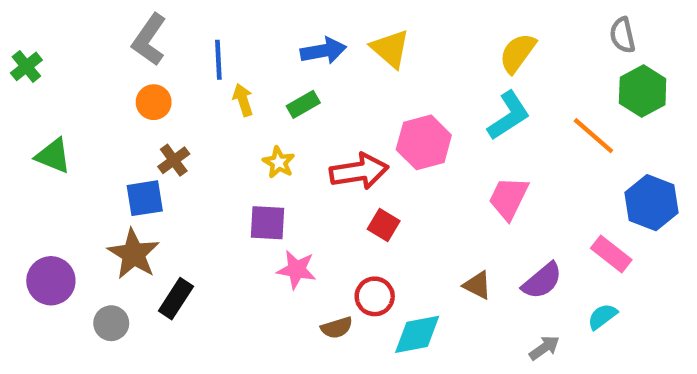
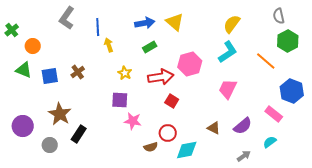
orange circle: (154, 102) -> (33, 46), moved
green rectangle: (303, 104) -> (150, 47), moved
blue square: (145, 198) -> (50, 76), moved

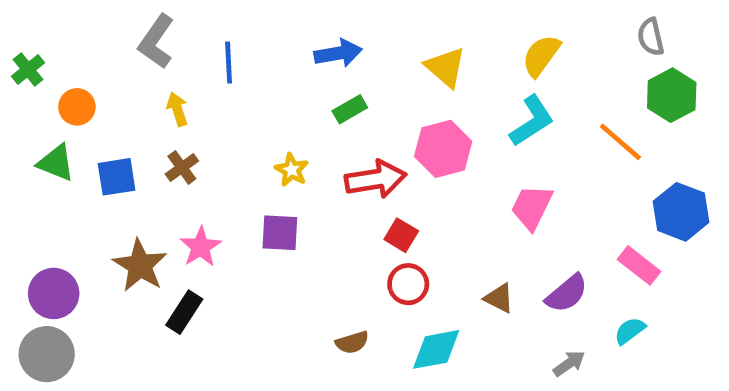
yellow triangle: (175, 22) -> (445, 67), moved
yellow arrow: (109, 45) -> (177, 109), moved
pink star: (133, 121) -> (201, 247), moved, turned 30
red circle: (168, 133) -> (408, 284), moved
gray circle: (50, 145) -> (47, 354), moved, size x1.5

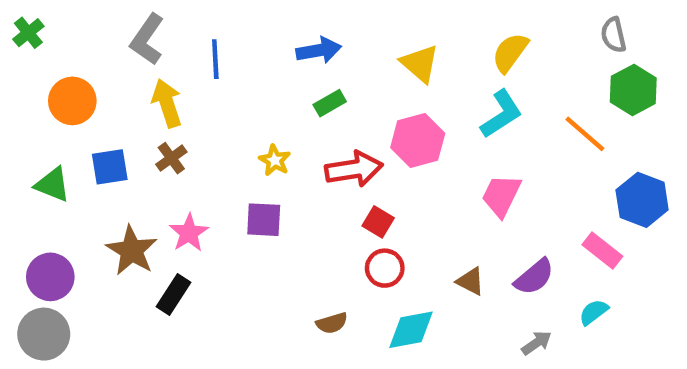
green cross: (28, 70) -> (28, 33), moved
orange circle: (77, 107) -> (72, 101), size x1.4
yellow arrow: (177, 109) -> (167, 103), size x1.5
green triangle: (56, 163) -> (53, 184), moved

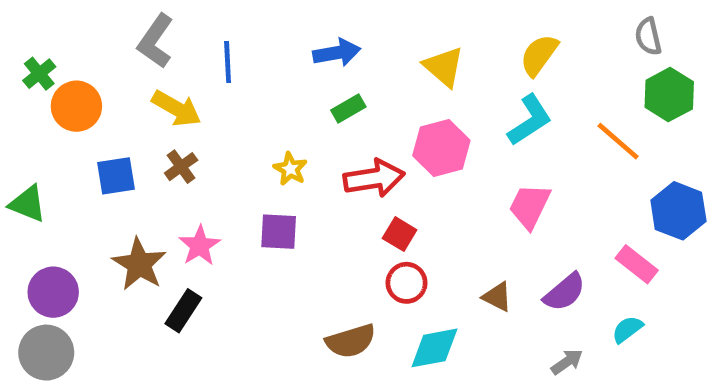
green cross: (28, 33) -> (39, 74), moved
yellow arrow: (167, 103) -> (176, 108), turned 138
green triangle: (53, 184) -> (28, 204), moved
brown semicircle: (332, 323) -> (351, 341), size x1.5

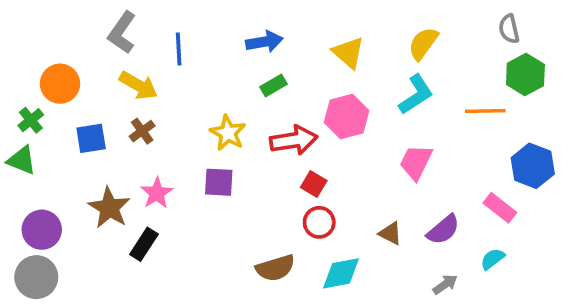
green cross: (39, 74) -> (31, 120), moved
orange line: (618, 141) -> (485, 111), turned -42
yellow star: (290, 169) -> (228, 133), size x1.4

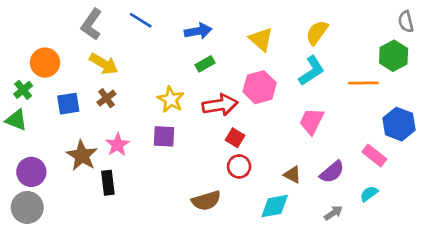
gray semicircle: (509, 29) -> (406, 22), moved
blue line: (179, 49) -> (141, 20), moved, turned -55
black rectangle: (144, 244) -> (108, 183), turned -40
cyan diamond: (341, 273) -> (275, 206), moved

